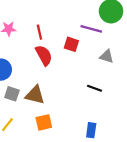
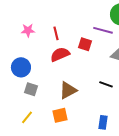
red semicircle: (44, 55) -> (60, 54), turned -84
brown triangle: (35, 95) -> (68, 90), moved, turned -42

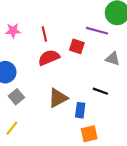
gray square: (31, 89) -> (16, 97), turned 32
orange square: (60, 115) -> (89, 134), moved
blue rectangle: (103, 122) -> (80, 110), moved

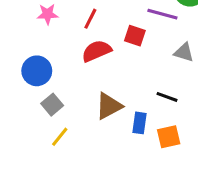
red line: (44, 34) -> (90, 19), turned 40
yellow line: (12, 128) -> (60, 137), moved
orange square: (89, 134) -> (169, 137), moved

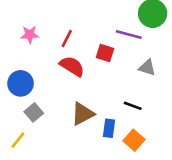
red semicircle: (97, 51) -> (72, 66), turned 55
yellow line: (60, 137) -> (18, 140), moved
orange square: (169, 137) -> (134, 140), turned -36

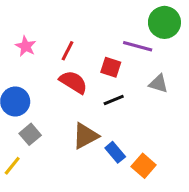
pink star: (30, 35) -> (26, 46), turned 30
black line: (133, 106) -> (114, 100), moved, turned -42
blue rectangle: (109, 128) -> (115, 152), turned -48

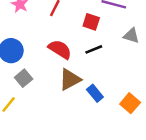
red semicircle: (73, 82) -> (60, 49), moved
orange square: (144, 166) -> (130, 103), moved

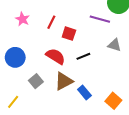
red square: (91, 22) -> (69, 34), moved
gray square: (24, 78) -> (36, 81), moved

